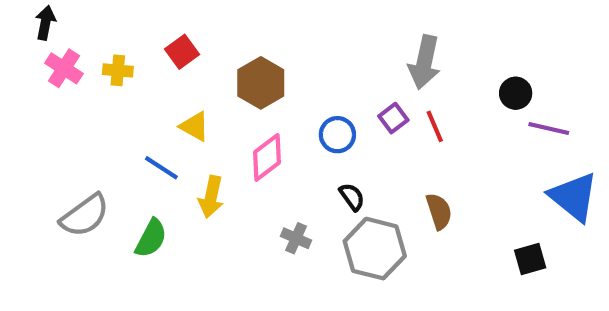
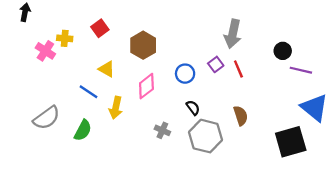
pink cross: (64, 68) -> (45, 51), moved
black square: (530, 259) -> (291, 142), size x1.8

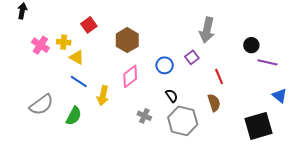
yellow cross: (65, 38) -> (64, 42), moved
yellow triangle: (107, 69) -> (77, 57), moved
red line: (238, 69) -> (219, 76), moved
blue triangle: (314, 108) -> (280, 96), size x0.6

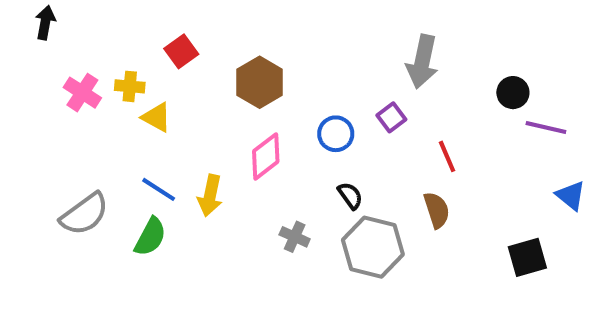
blue line: (79, 81) -> (159, 189), moved
black square: (258, 126) -> (527, 257), size x0.7

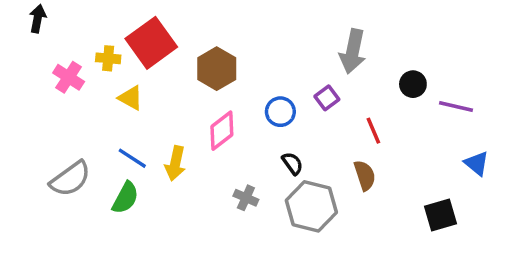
red square: (181, 51) -> (151, 43), size x1.8
yellow cross: (130, 86) -> (108, 58), moved
black circle: (513, 93) -> (413, 84), moved

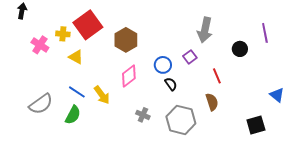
purple line: (456, 107) -> (265, 33), moved, turned 66
yellow arrow: (175, 163) -> (102, 95), turned -48
black semicircle: (292, 163) -> (171, 84), moved

